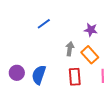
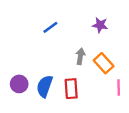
purple star: (91, 30) -> (100, 25), moved
red rectangle: (75, 77) -> (71, 89), moved

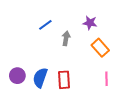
gray arrow: (80, 56) -> (66, 38), moved
orange rectangle: (104, 63) -> (100, 48), moved

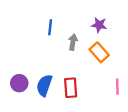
blue line: (45, 25) -> (50, 27), turned -48
orange rectangle: (100, 48) -> (99, 52), moved

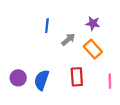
gray arrow: (73, 42) -> (68, 39), turned 40
red rectangle: (71, 88) -> (77, 77), moved

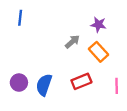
blue line: (47, 26) -> (20, 18), moved
red rectangle: (77, 77) -> (81, 81), turned 72

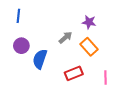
purple circle: (19, 83) -> (21, 46), moved
blue semicircle: (44, 85) -> (40, 59), moved

